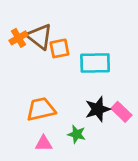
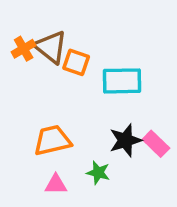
orange square: (59, 48) -> (76, 62), turned 30

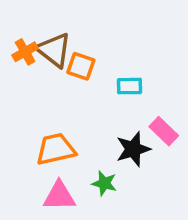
cyan rectangle: (122, 81) -> (130, 86), size x0.6
pink rectangle: (156, 144) -> (164, 131), moved
pink triangle: (56, 184) -> (59, 196), size x1.4

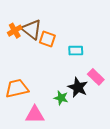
orange trapezoid: (56, 149) -> (17, 88), moved
black star: (133, 149) -> (78, 87), turned -30
green star: (104, 183) -> (61, 98), moved

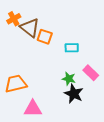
orange cross: (15, 31) -> (14, 19), moved
black star: (78, 87) -> (74, 94), moved
green star: (61, 98) -> (69, 79), moved

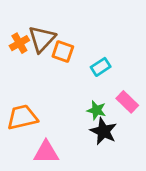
orange cross: (14, 19) -> (19, 43), moved
brown triangle: (30, 28) -> (42, 39), turned 35
cyan rectangle: (72, 48) -> (101, 67), turned -32

